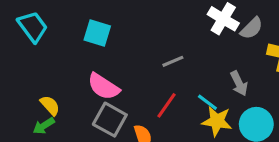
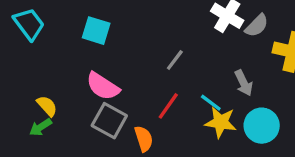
gray line: (173, 61) -> (175, 60), turned -30

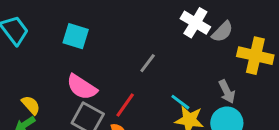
gray arrow: (244, 83) -> (227, 92), moved
red line: (168, 106) -> (125, 105), moved

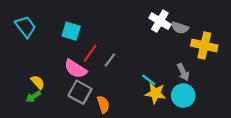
gray semicircle: (222, 32) -> (180, 28), turned 63
gray line: (148, 63) -> (110, 60), moved
red line: (125, 105) -> (90, 53), moved

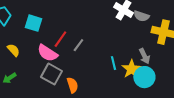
cyan square: (71, 31) -> (33, 23), moved
cyan line: (149, 80) -> (113, 63), turned 40
yellow semicircle: (38, 82) -> (13, 50), moved
yellow star: (155, 93) -> (131, 69), moved, turned 30

